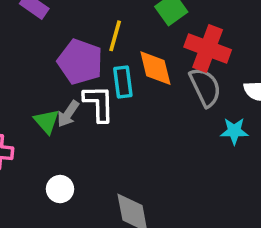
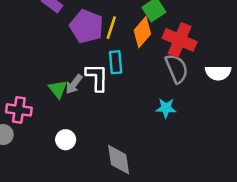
purple pentagon: (80, 62) -> (87, 26), moved
orange diamond: (155, 68) -> (142, 32), moved, turned 52
cyan star: (234, 131) -> (166, 108), moved

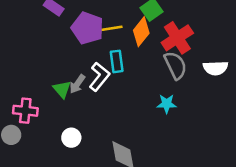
yellow line: (111, 28) -> (111, 28), turned 65
red cross: (180, 40) -> (177, 38), turned 36
white L-shape: (97, 77) -> (99, 77), turned 40

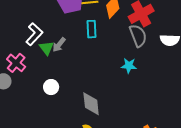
white L-shape: (99, 77) -> (34, 34), moved
pink cross: (25, 111) -> (16, 63), turned 30

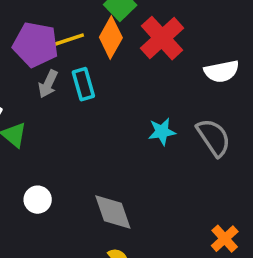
gray semicircle: (138, 36) -> (214, 137), moved
gray arrow: (59, 45) -> (48, 84), moved

